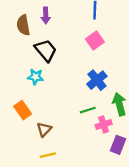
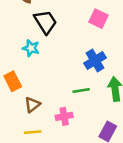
pink square: (95, 40) -> (98, 19), turned -36
pink cross: (104, 125) -> (64, 116), moved

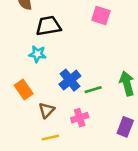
black trapezoid: (45, 22) -> (48, 26), turned -60
blue cross: (95, 60) -> (70, 80), moved

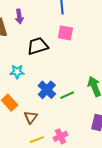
black trapezoid: (48, 26) -> (38, 46), moved
pink cross: (80, 118) -> (61, 136), moved

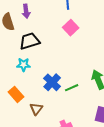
pink square: (65, 33) -> (71, 28), turned 35
black trapezoid: (38, 46) -> (30, 41), moved

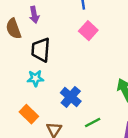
black trapezoid: (30, 41) -> (41, 50), turned -65
green line: (72, 88) -> (93, 122), moved

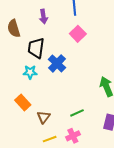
purple arrow: (34, 15) -> (43, 16), moved
blue cross: (71, 97) -> (57, 63), moved

